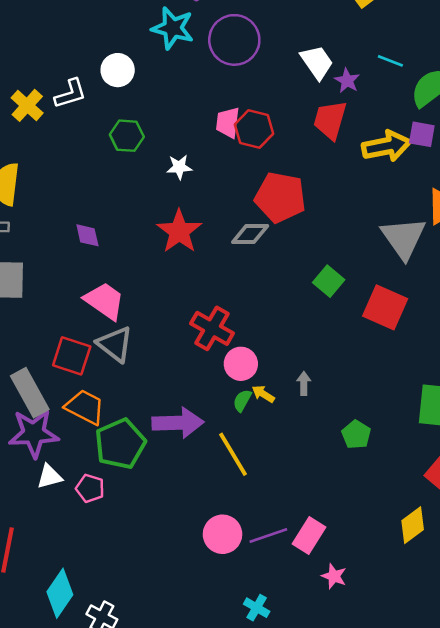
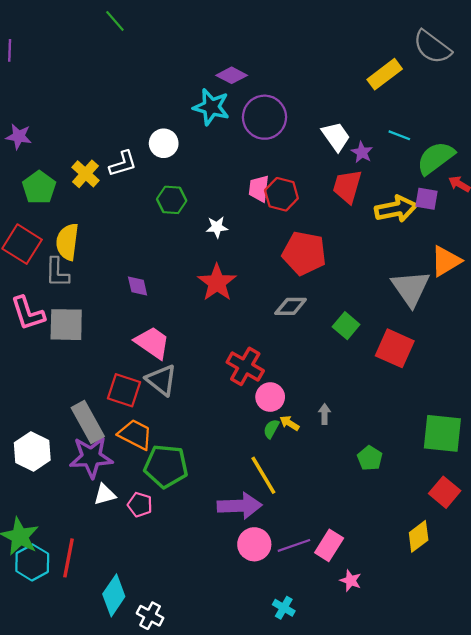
gray diamond: (250, 234) -> (291, 306), moved
purple arrow: (178, 423) -> (240, 506), moved
green pentagon: (120, 444) -> (166, 466), turned 30

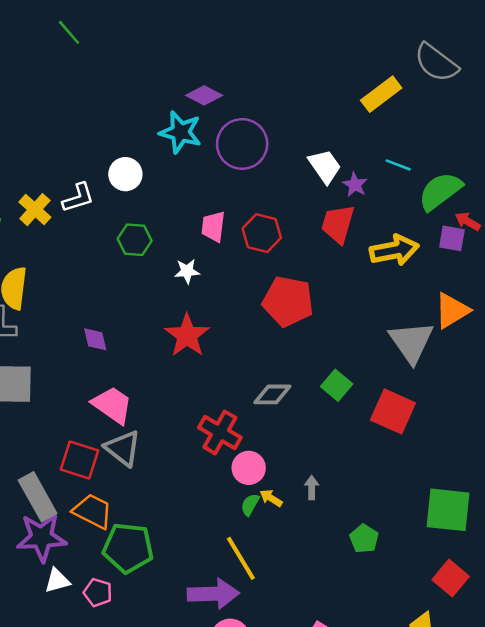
pink trapezoid: (259, 189) -> (213, 227), moved
purple square: (426, 199) -> (452, 238), moved
gray diamond: (291, 306) -> (272, 394), moved

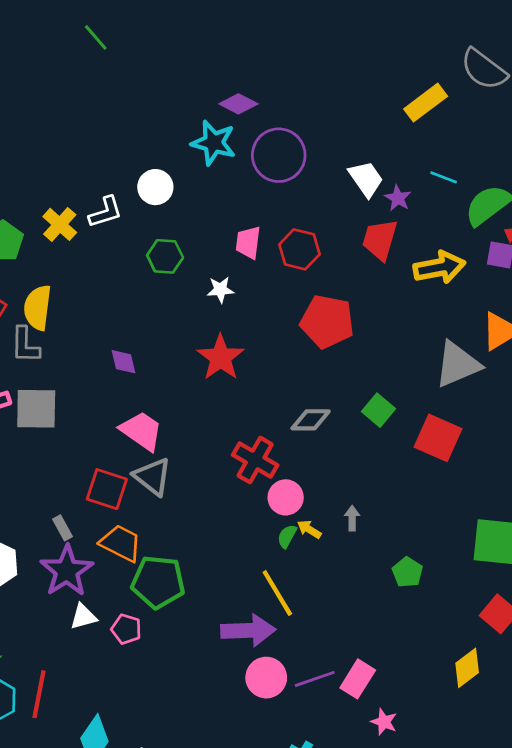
gray triangle: (411, 342) -> (457, 364), turned 42
gray rectangle: (38, 497) -> (63, 528), size x0.5
purple star: (41, 537) -> (67, 571), turned -30

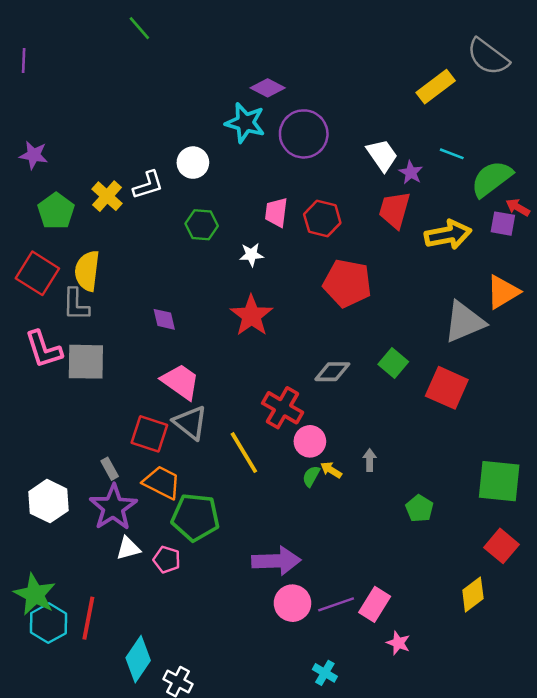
yellow line: (277, 593) -> (244, 453), moved

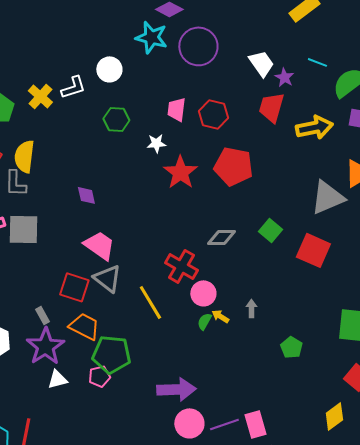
red star: (251, 316) -> (180, 172), moved
pink pentagon: (167, 560) -> (99, 376), moved, turned -30
pink rectangle: (375, 604) -> (255, 424), turned -48

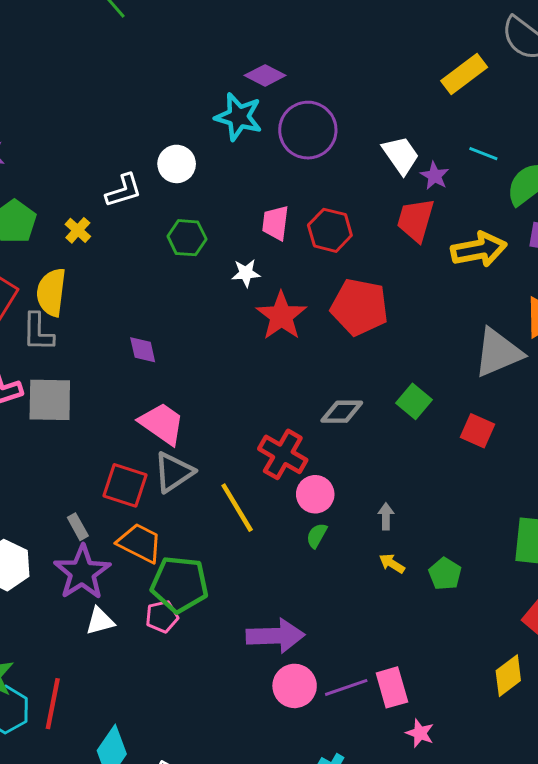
yellow cross: (40, 96) -> (78, 230), moved, size x0.7
red square: (313, 250) -> (477, 431), size x0.7
gray triangle: (107, 278) -> (174, 472), turned 48
yellow arrow: (220, 316) -> (392, 564), moved

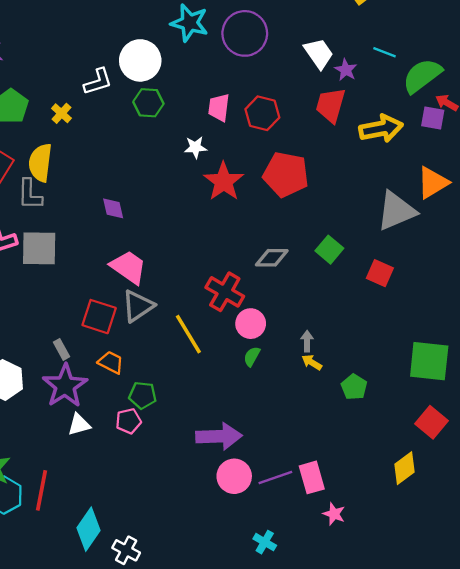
white circle: (177, 164) -> (140, 60), size x1.4
green hexagon: (187, 238) -> (148, 103), moved
orange trapezoid: (140, 543) -> (111, 362), size x0.7
yellow arrow: (392, 564) -> (312, 362), moved
green pentagon: (180, 584) -> (143, 395), size x0.6

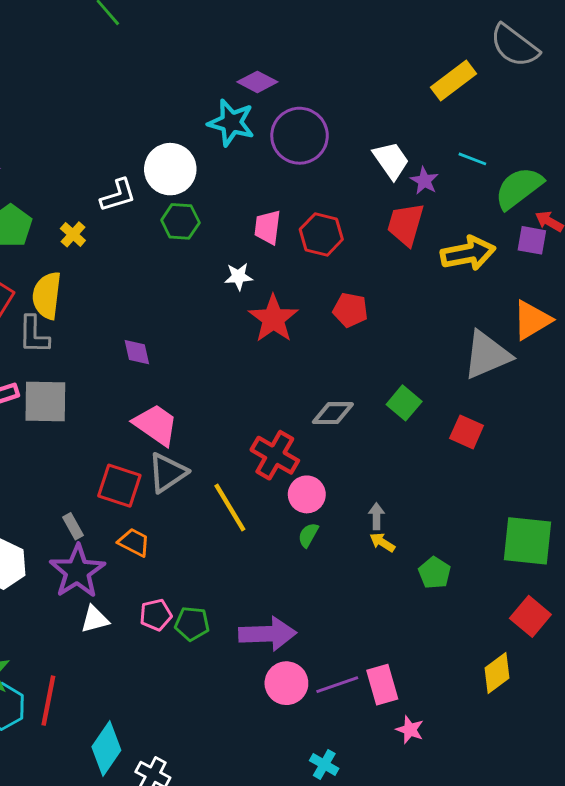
red pentagon: (286, 174) -> (350, 310), size x0.6
green pentagon: (143, 395) -> (192, 624), moved

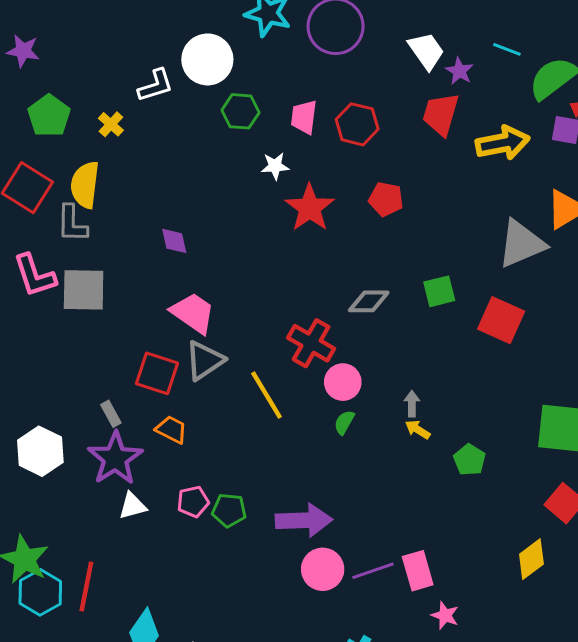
green hexagon: (180, 221) -> (241, 111), moved
green square: (404, 403) -> (439, 291), turned 36
red square: (467, 432) -> (501, 320), size x1.4

